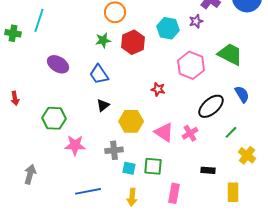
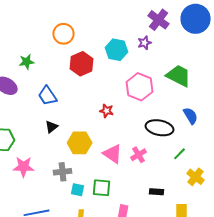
green star: (103, 40) -> (26, 62), moved
black ellipse: (211, 106) -> (160, 128), turned 52

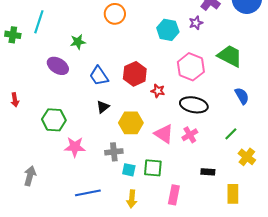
red hexagon: (82, 64) -> (135, 74), moved
black ellipse: (160, 128) -> (194, 105), moved

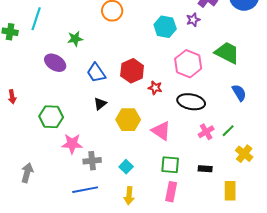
pink cross: (190, 135) -> (206, 132), moved
gray cross: (114, 152) -> (92, 161), moved
green square: (153, 168) -> (170, 165), moved
cyan square: (129, 170) -> (126, 167), turned 32

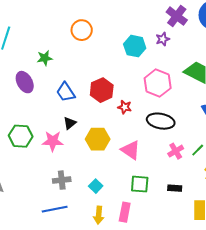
purple ellipse: (55, 63) -> (25, 82), turned 30
pink star: (72, 144) -> (53, 141), moved
pink rectangle: (171, 192) -> (125, 212), moved

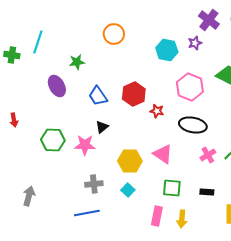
yellow hexagon: (98, 139) -> (130, 161), moved
yellow arrow: (99, 215) -> (182, 219), moved

